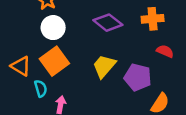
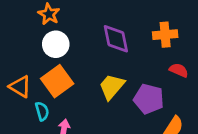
purple diamond: (108, 23) -> (116, 39), turned 40

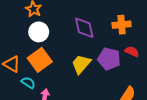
purple pentagon: (149, 99) -> (109, 59), moved
cyan semicircle: (42, 111) -> (28, 83), turned -40

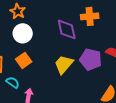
orange cross: (122, 25) -> (90, 16), moved
orange square: (40, 60) -> (24, 60), size x0.7

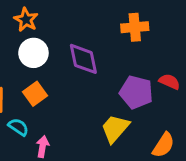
purple diamond: (67, 29) -> (83, 59), moved
yellow trapezoid: (64, 64) -> (115, 128), moved

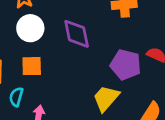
orange square: (35, 94) -> (32, 66), turned 35
cyan semicircle: (18, 127) -> (16, 97), turned -108

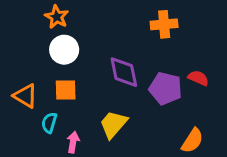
purple diamond: (77, 34) -> (124, 72), moved
yellow trapezoid: (106, 98) -> (113, 124), moved

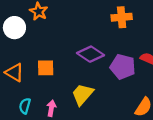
white circle: (64, 50) -> (14, 28), moved
purple diamond: (124, 72) -> (90, 54), turned -45
cyan semicircle: (49, 123) -> (25, 106), moved

